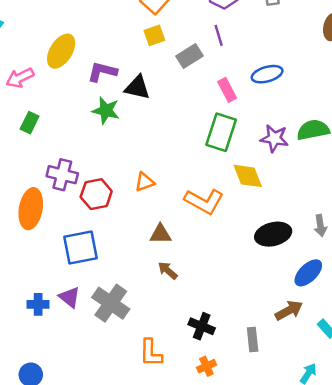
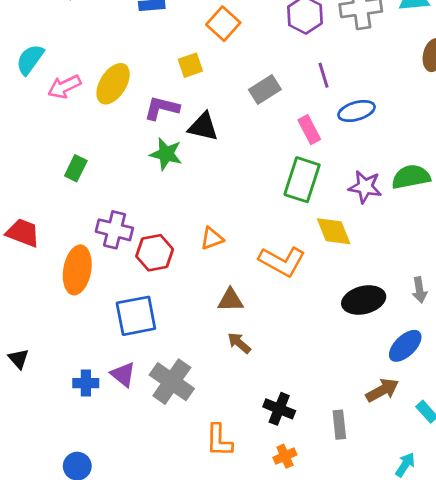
yellow square: (154, 35) -> (190, 65), moved
purple line: (219, 35) -> (324, 75), moved
pink arrow: (20, 78) -> (64, 87), moved

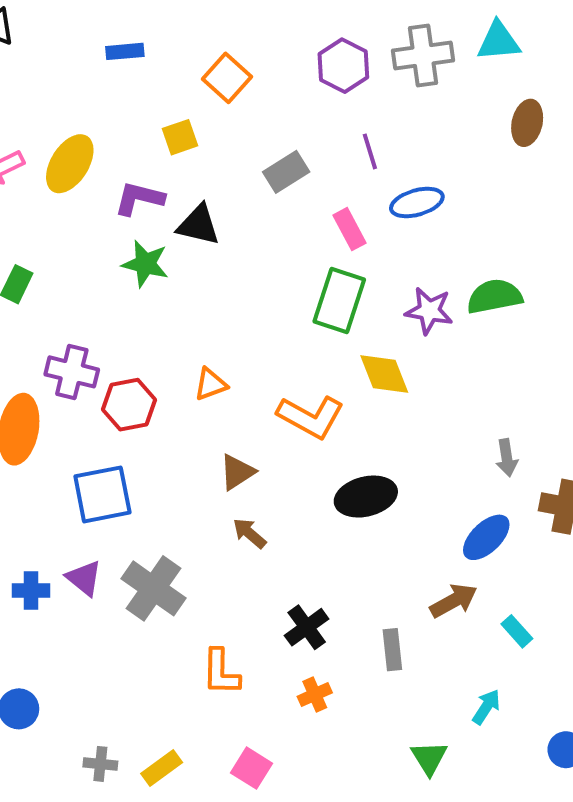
brown triangle: (230, 300) -> (237, 472), turned -32
black ellipse: (364, 300) -> (366, 497), moved
black cross: (279, 409) -> (307, 627), turned 32

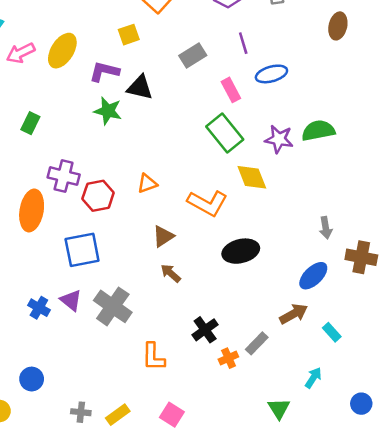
green rectangle: (339, 301) -> (225, 133), turned -57
blue cross: (31, 590) -> (39, 308), turned 30
gray rectangle: (392, 650) -> (257, 343), turned 50
orange cross: (315, 695) -> (228, 358), moved

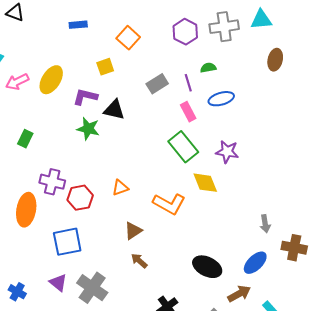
purple line: (243, 43) -> (188, 83), moved
green semicircle: (318, 131) -> (208, 68), moved, size x0.6
black ellipse: (241, 251) -> (207, 267), moved, turned 40
blue cross: (39, 308) -> (17, 292), moved

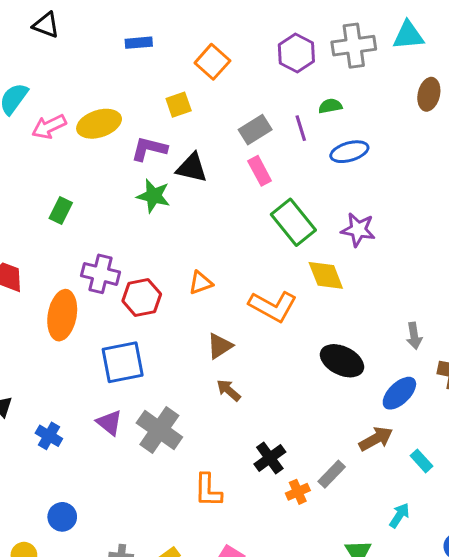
yellow ellipse: (51, 80) -> (99, 124), turned 40
pink rectangle: (188, 112) -> (260, 171), moved
black ellipse: (207, 267) -> (342, 361), moved

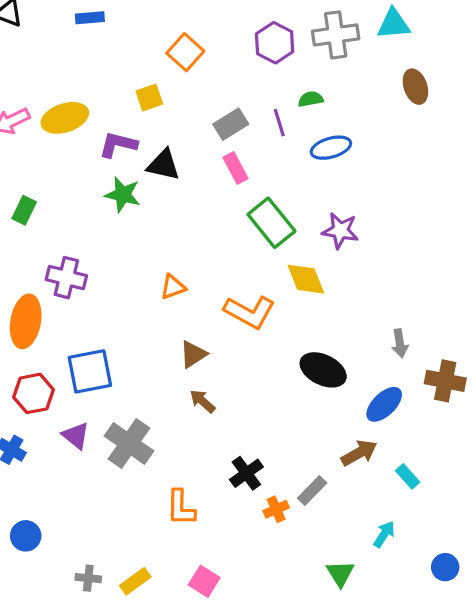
blue rectangle: (139, 43) -> (90, 18), moved
brown ellipse: (429, 94) -> (415, 87), turned -32
red hexagon: (142, 297) -> (33, 393), moved

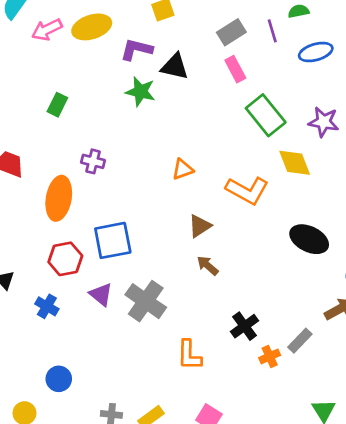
purple cross: (66, 278) -> (93, 161), size x0.7

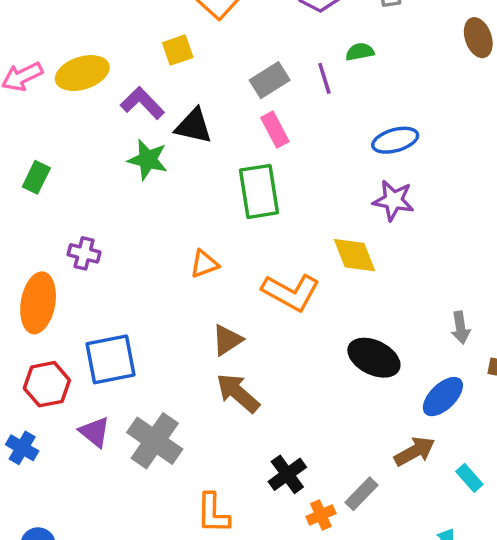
purple L-shape: (136, 49) -> (142, 103), turned 32
blue ellipse: (316, 52) -> (395, 140), moved
green rectangle: (266, 115) -> (259, 191), moved, turned 30
brown arrow: (208, 266) -> (238, 393), size x1.5

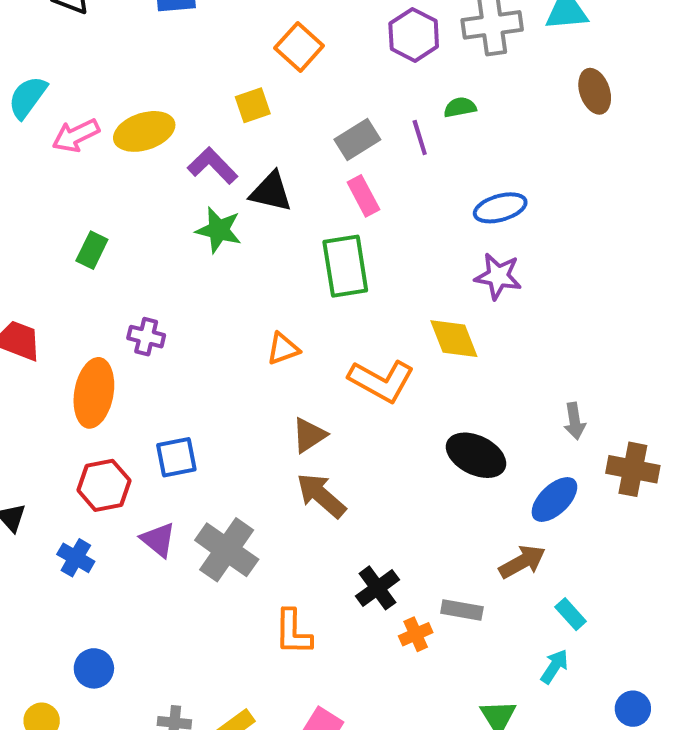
blue square: (111, 359) -> (176, 457), size x0.7
cyan rectangle: (469, 478) -> (571, 614), moved
gray rectangle: (362, 494) -> (462, 610), turned 56

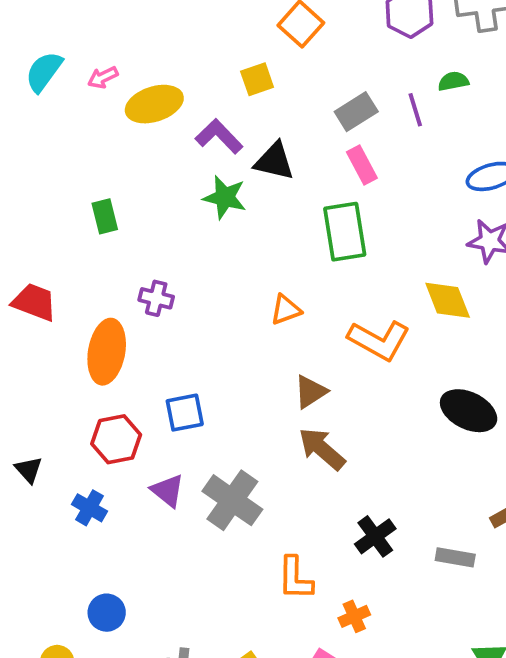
pink arrow: (76, 135) -> (103, 77), moved, size x0.7
green rectangle: (92, 250) -> (105, 216), turned -40
orange cross: (416, 634) -> (354, 616), moved

